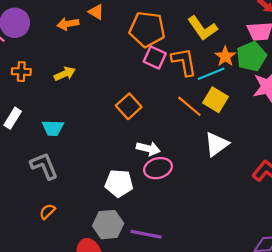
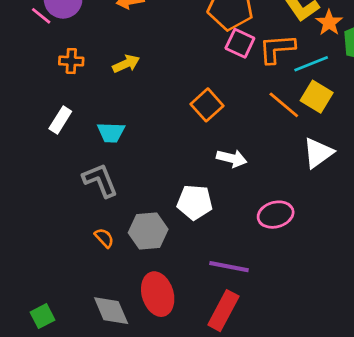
orange star: (225, 56) -> (329, 23), moved
orange L-shape: (184, 62) -> (277, 49), turned -84
pink ellipse: (158, 168) -> (276, 215), moved
orange semicircle: (47, 212) -> (104, 238), turned 91
gray hexagon: (108, 225) -> (148, 231), moved

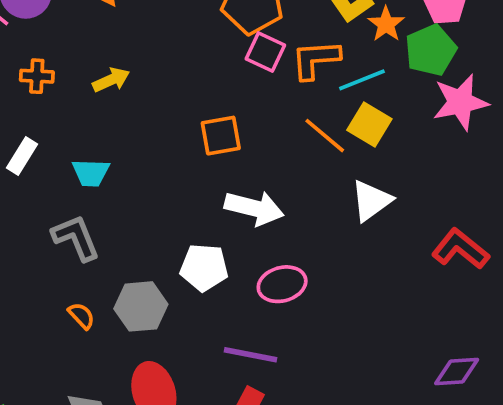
orange square: (207, 105) -> (221, 136), turned 32
white arrow: (232, 158) -> (254, 208), size x1.4
pink ellipse: (276, 215) -> (282, 284), moved

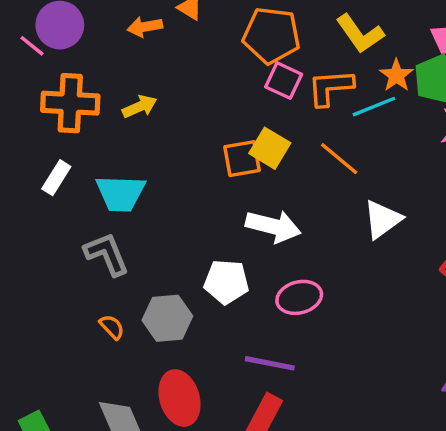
orange star: (386, 24) -> (396, 75), moved
orange cross: (37, 76) -> (70, 103), size x1.8
yellow square: (369, 124) -> (270, 148), moved
cyan trapezoid: (91, 173) -> (121, 193), size x1.4

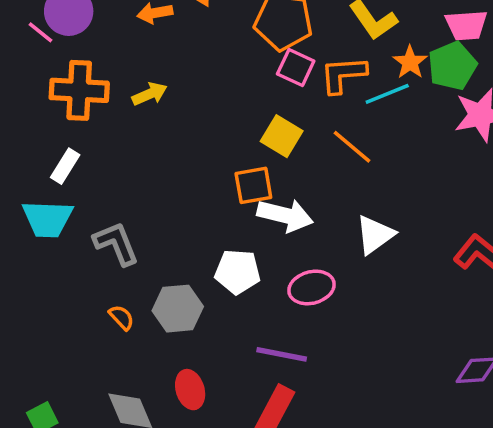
orange square: (242, 159) -> (253, 185), moved
cyan trapezoid: (121, 193) -> (48, 219), moved
white triangle: (382, 219) -> (375, 235), moved
red ellipse: (180, 398) -> (190, 390), size x0.7

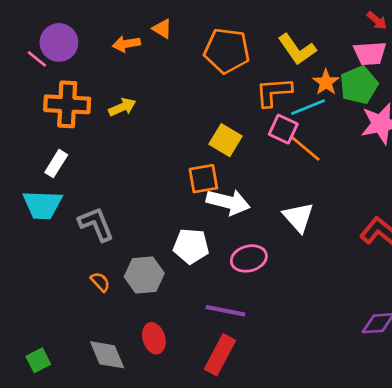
pink square: (296, 68) -> (283, 129), moved
orange line: (352, 147) -> (305, 148), moved
white triangle: (375, 235) -> (298, 217), turned -36

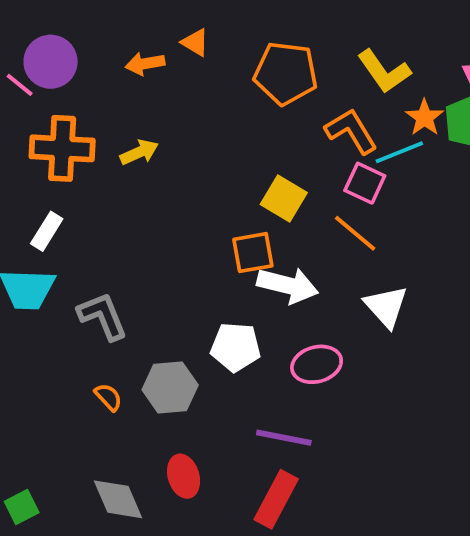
orange L-shape: (274, 92) -> (351, 131), turned 63
orange line: (305, 148) -> (355, 233), moved

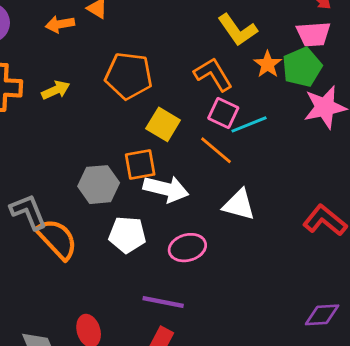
orange pentagon: (286, 73) -> (129, 76), moved
cyan line: (399, 152) -> (249, 124), moved
white triangle: (386, 306) -> (239, 205), turned -33
gray hexagon: (170, 387) -> (99, 185), moved
orange semicircle: (108, 397) -> (57, 239), moved, size x2.0

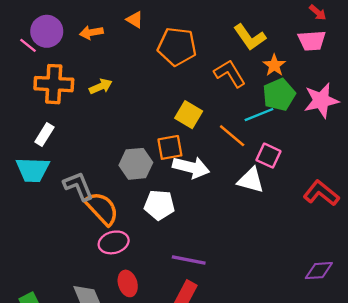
orange arrow: (60, 24) -> (91, 32), moved
green pentagon: (302, 67) -> (279, 95), moved
orange pentagon: (129, 76) -> (177, 47), moved
pink square: (223, 113) -> (268, 156), moved
pink ellipse: (187, 248) -> (114, 242), moved

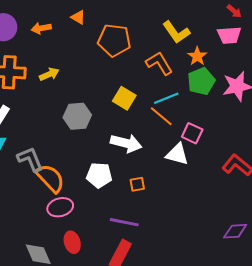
cyan line: (259, 115) -> (166, 98), moved
orange square: (170, 147) -> (137, 184), moved, size x0.7
gray hexagon: (136, 164) -> (77, 116), moved

